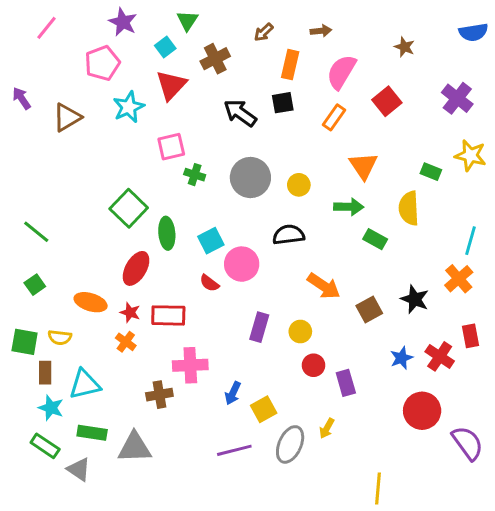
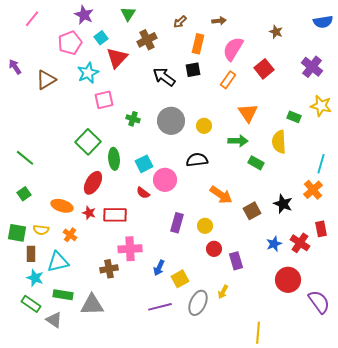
cyan square: (165, 47) -> (101, 38), moved
pink square: (171, 147) -> (104, 100), moved
orange cross: (126, 342) -> (70, 235), moved

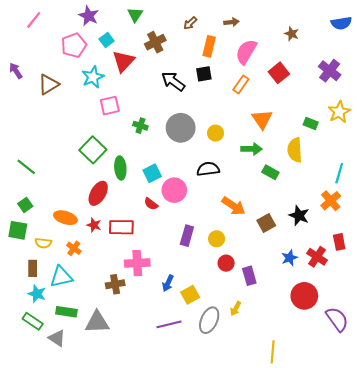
yellow star: (321, 106) -> (339, 112), turned 30
green square: (17, 233) -> (18, 230), moved

